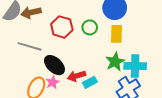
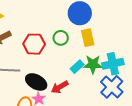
green star: (115, 62) -> (93, 64), turned -30
cyan rectangle: (90, 82) -> (77, 67), moved

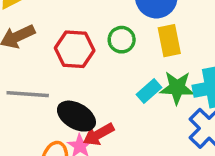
red arrow: (60, 87) -> (99, 134), moved

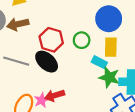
cyan rectangle: (149, 91) -> (99, 62), moved, turned 56
black ellipse: (76, 116) -> (47, 62), moved

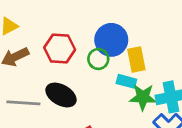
blue circle: (109, 19) -> (111, 40), moved
red hexagon: (51, 40) -> (60, 49), moved

